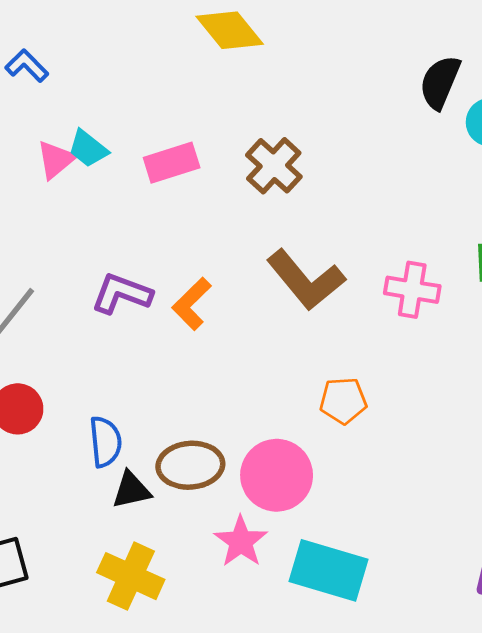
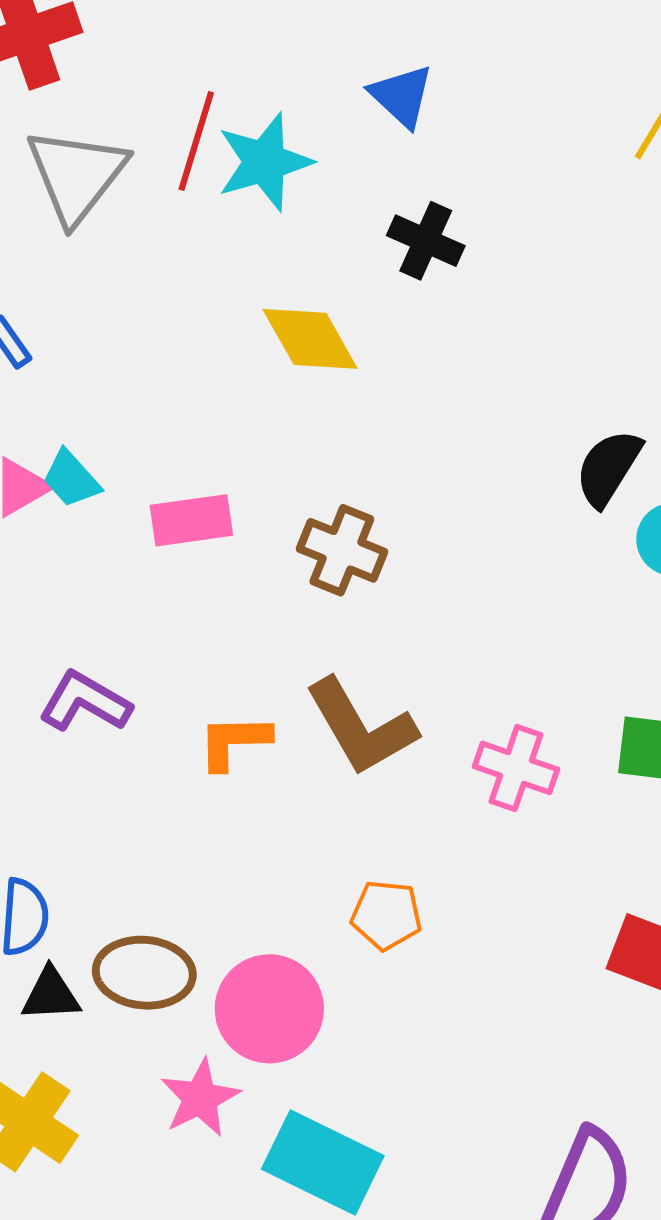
brown cross: (274, 166) -> (342, 550), turned -30
orange L-shape: (192, 304) -> (234, 742), moved, turned 34

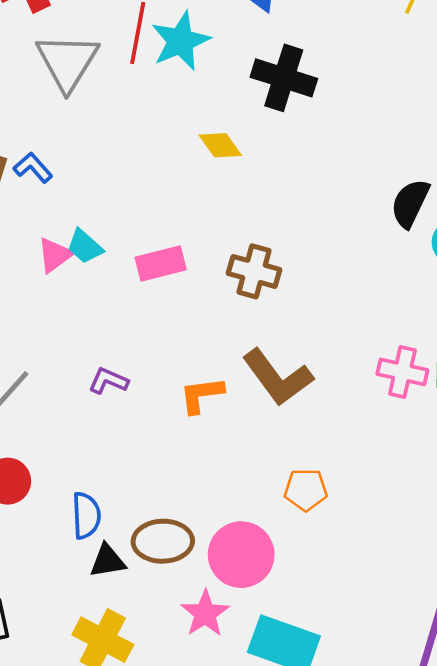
black cross: (426, 241) -> (284, 78), size x1.4
yellow diamond: (310, 339) -> (220, 145), size x0.7
purple L-shape: (85, 702) -> (108, 381), size x0.7
pink cross: (516, 768) -> (402, 372), moved

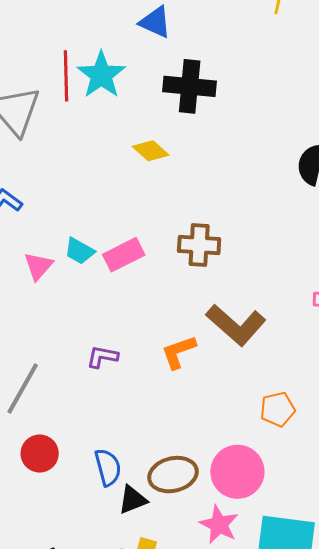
cyan trapezoid: (85, 246) -> (79, 251), moved

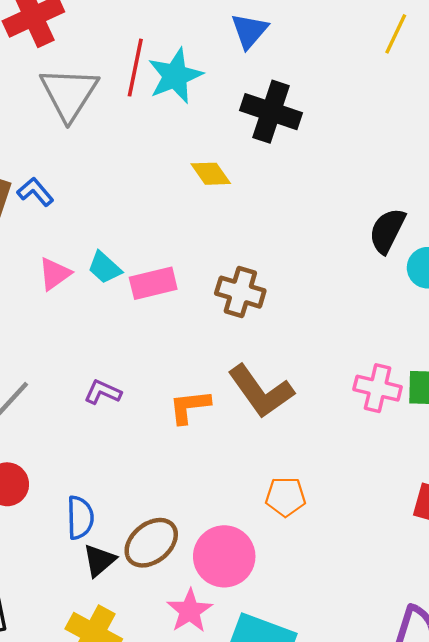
blue triangle: (155, 22) -> (249, 31), turned 33
brown ellipse: (173, 475) -> (151, 543), turned -39
black triangle: (133, 500) -> (99, 560), turned -32

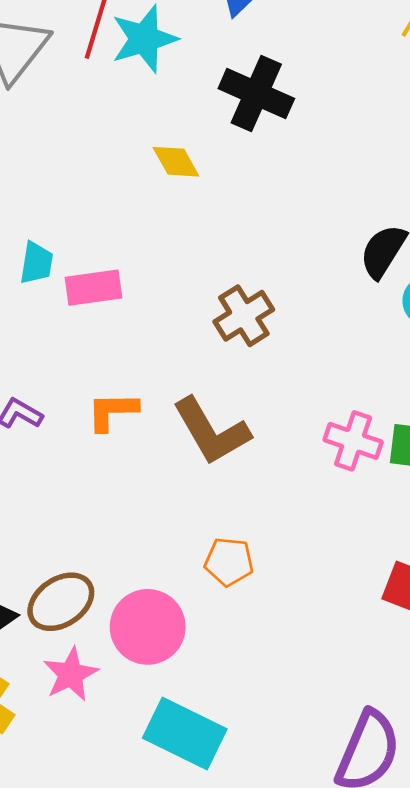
cyan trapezoid: (105, 268) -> (36, 263), turned -129
brown cross: (240, 292) -> (244, 316), moved, turned 36
orange L-shape: (190, 407) -> (112, 411), moved
pink star: (190, 611) -> (71, 674), moved

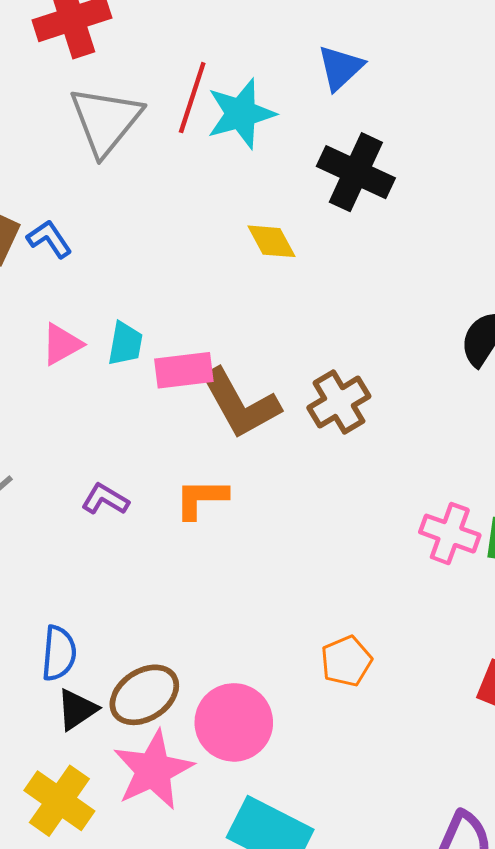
brown L-shape: (211, 431) -> (240, 404), moved
orange pentagon: (229, 562) -> (346, 661), moved, turned -30
pink star: (71, 674) -> (153, 770), size x1.4

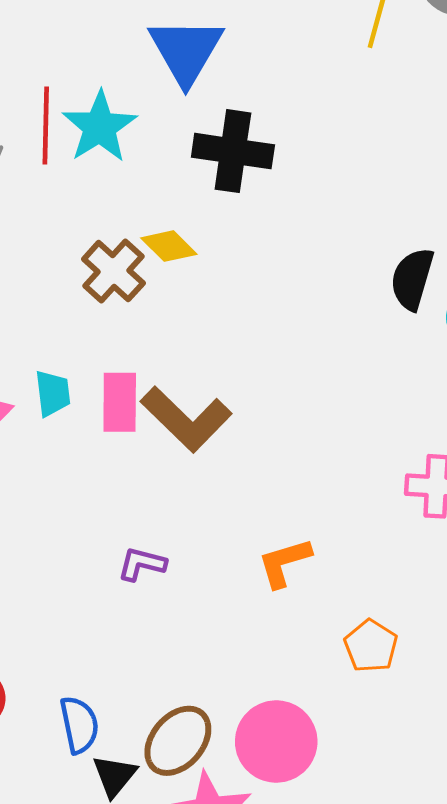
blue triangle: (340, 68) -> (186, 51), size x1.5
pink rectangle: (184, 370) -> (120, 402), turned -66
brown cross: (339, 402) -> (113, 271), moved
purple L-shape: (105, 499) -> (142, 564), moved
orange L-shape: (201, 499) -> (284, 563), moved

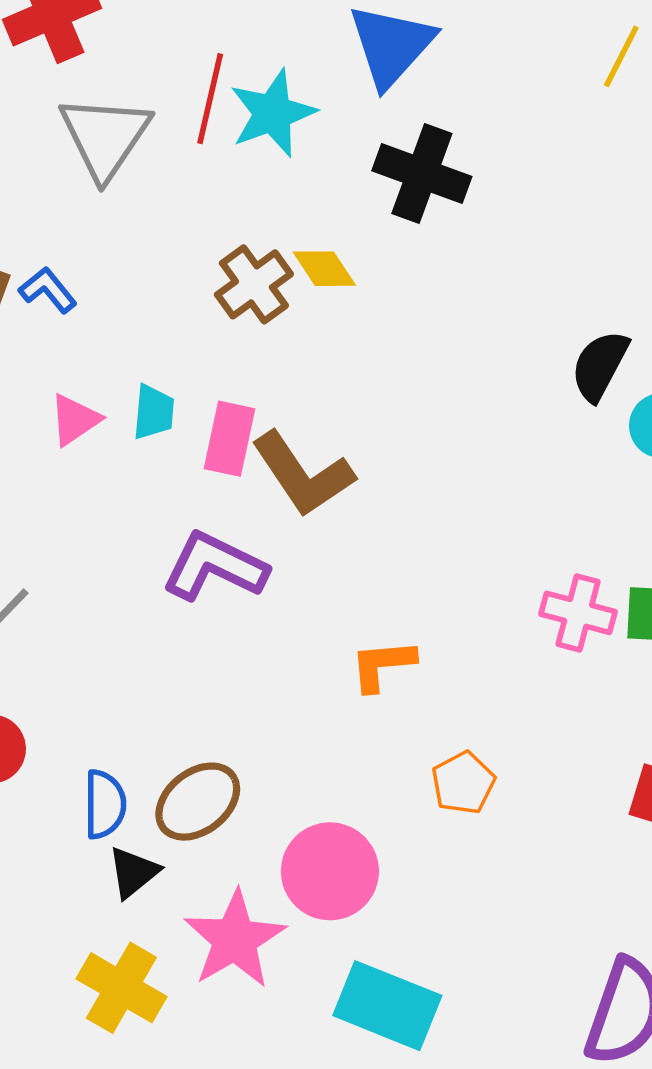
purple L-shape: (142, 564) -> (215, 567), moved, size x1.8
brown ellipse: (178, 741) -> (198, 802), moved

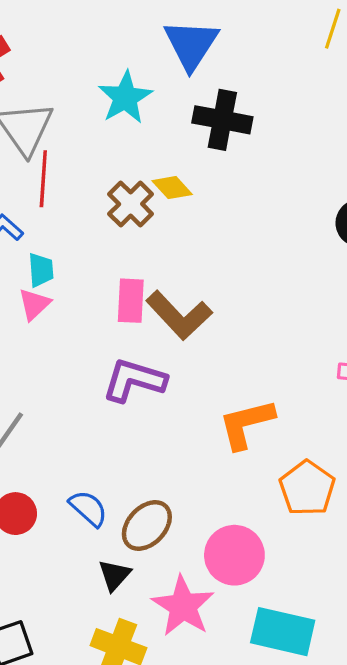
red line: (210, 99) -> (43, 179), moved
cyan trapezoid: (154, 412) -> (41, 270), moved
orange L-shape: (383, 665) -> (246, 424), size x1.4
orange pentagon: (463, 783) -> (307, 488), size x1.4
blue semicircle: (105, 804) -> (88, 508), moved, turned -39

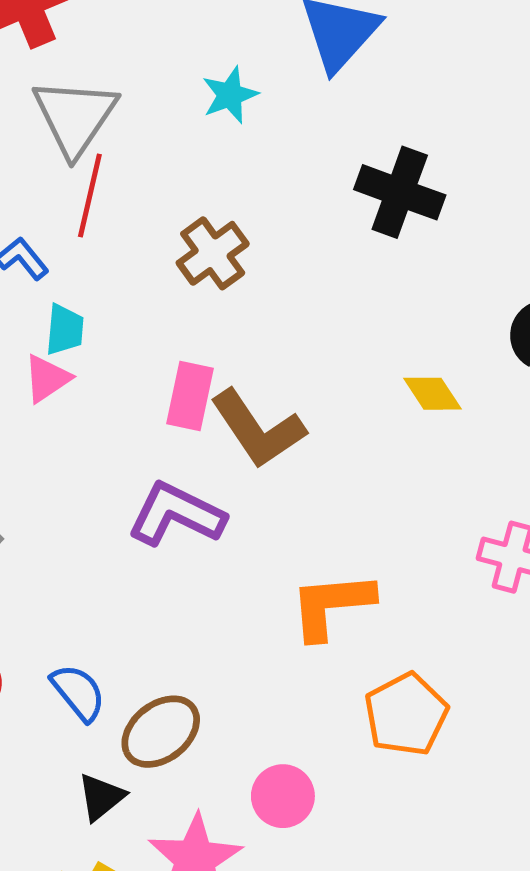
cyan star: (125, 98) -> (230, 95), size x0.7
black cross: (222, 120) -> (400, 192), moved
yellow diamond: (172, 188) -> (433, 394), moved
pink circle: (234, 555) -> (283, 796), size x0.7

